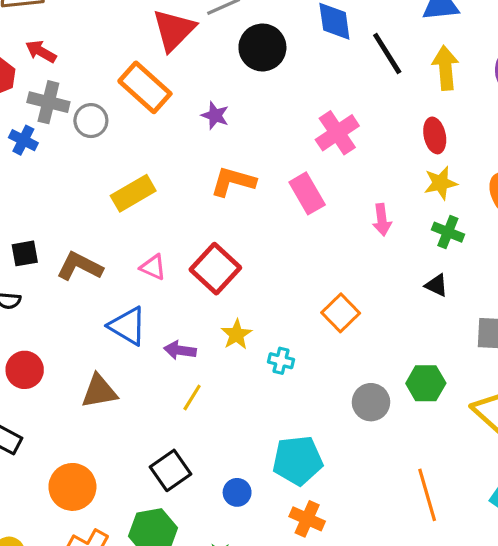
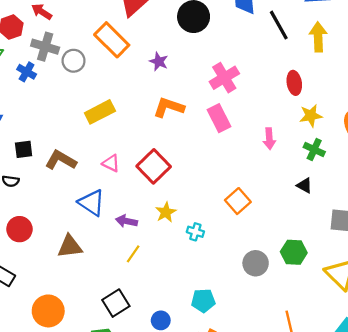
pink cross: (337, 133) -> (224, 78), moved
red ellipse: (435, 135) -> (294, 83), moved
cyan pentagon: (298, 460) -> (203, 301), size x0.7

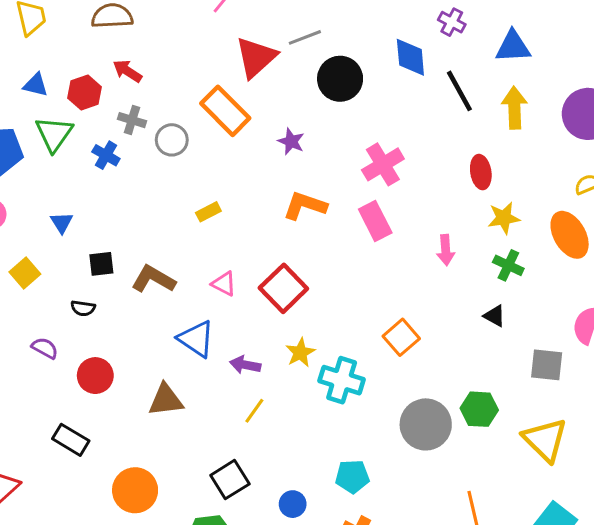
gray cross: (45, 47) -> (132, 120), size x0.7
yellow rectangle: (100, 112) -> (208, 212), size x0.6
cyan cross: (195, 232) -> (342, 380), size x1.8
gray circle: (256, 263) -> (426, 424), size x1.4

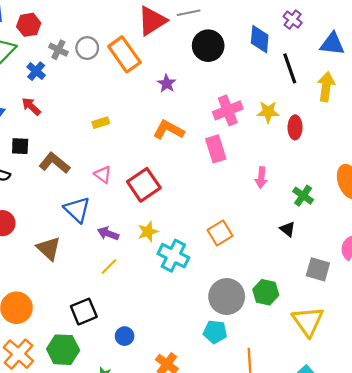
red arrow: (127, 71) -> (31, 106), moved
gray circle: (172, 140) -> (87, 48), moved
yellow star: (504, 218) -> (268, 112), moved
brown triangle: (166, 400) -> (49, 249), turned 40
cyan pentagon: (352, 477) -> (215, 332), moved

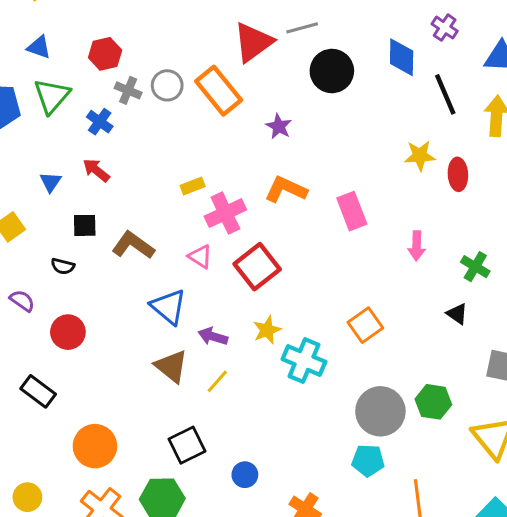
red hexagon: (29, 25) -> (105, 54), moved
pink cross: (228, 110) -> (225, 213), moved
brown triangle: (49, 249) -> (171, 366), moved

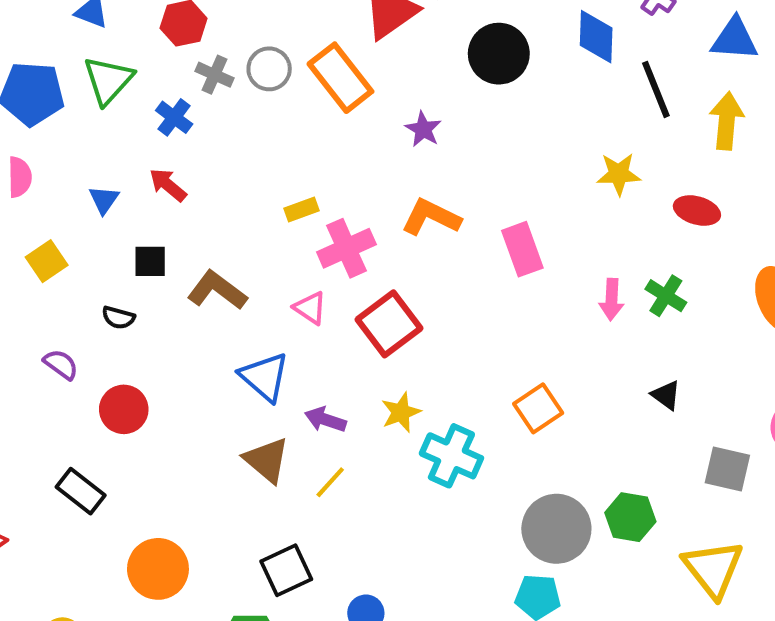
red ellipse: (458, 174) -> (697, 211), moved, turned -72
green cross: (475, 267) -> (666, 296), moved

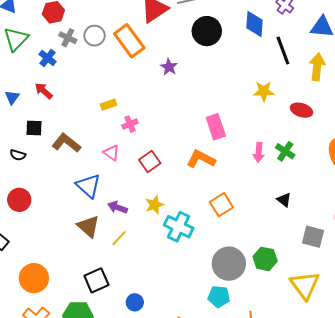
orange L-shape: (431, 217) -> (201, 159), moved
pink cross: (346, 248) -> (130, 124), size x0.6
red square: (389, 324) -> (150, 162), size x0.7

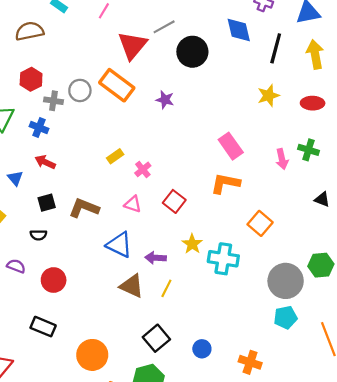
black line: (283, 51) -> (276, 48), turned 52

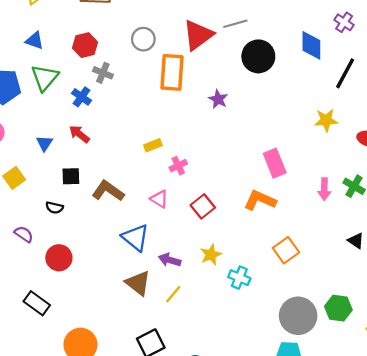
orange rectangle: (117, 85) -> (172, 72), turned 44
gray circle: (80, 90) -> (143, 39), moved
cyan cross: (223, 259) -> (239, 278), size x0.7

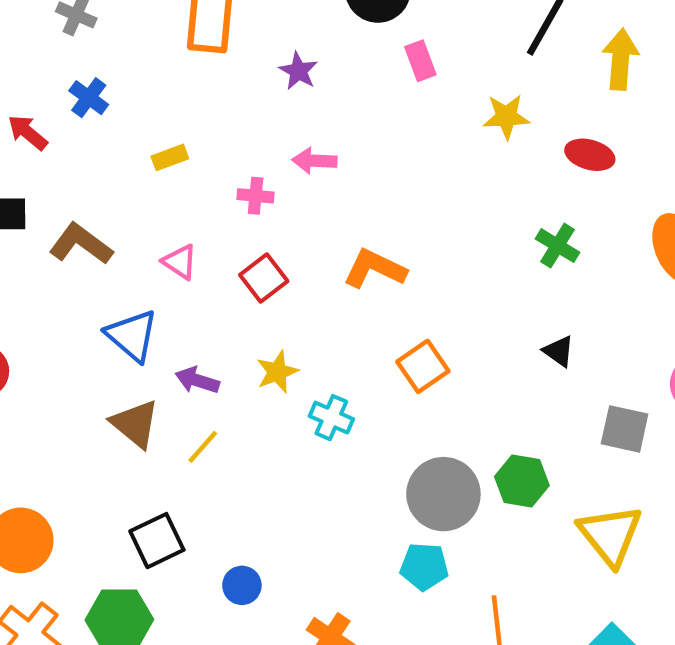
blue cross: (81, 97) -> (89, 98), moved
pink rectangle: (275, 163) -> (420, 61), moved, size x0.7
pink cross: (178, 166) -> (256, 196), moved, turned 30
pink arrow: (324, 189) -> (314, 161), moved, turned 90

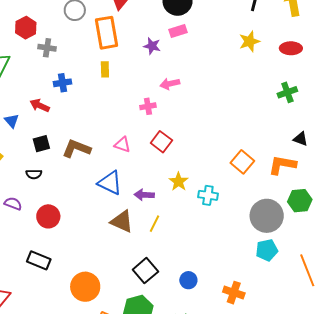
pink rectangle: (420, 61) -> (178, 31), moved, turned -72
blue cross: (89, 98) -> (62, 83), turned -30
yellow rectangle: (170, 157) -> (105, 69), moved, turned -56
green cross: (558, 246) -> (287, 92), turned -36
orange L-shape: (375, 269) -> (282, 165), moved

